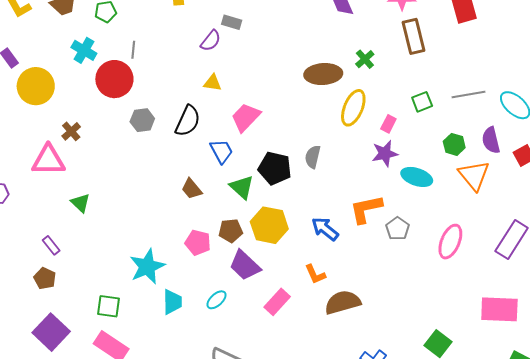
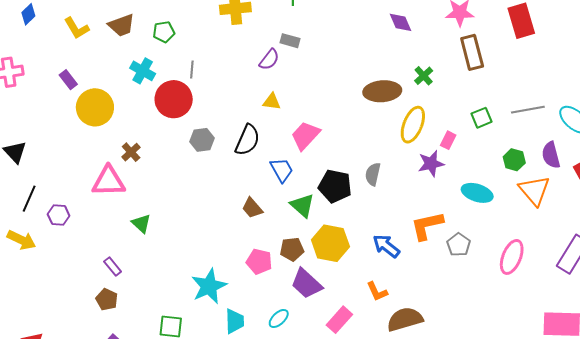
purple star: (385, 153) -> (431, 164), moved

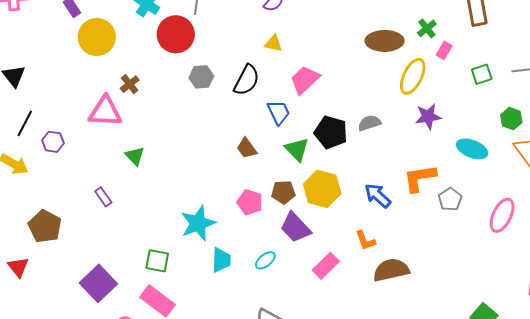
pink rectangle: (448, 140) -> (444, 50), moved
gray semicircle: (373, 174) -> (369, 123), turned 55
brown pentagon: (107, 299) -> (45, 226), moved, size x1.5

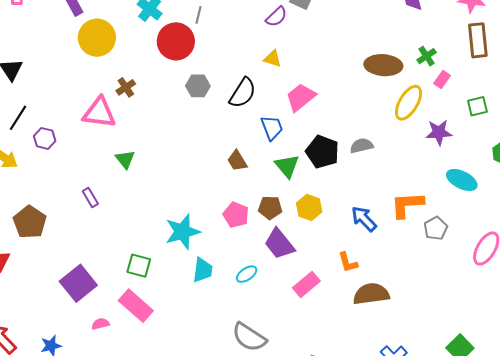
purple star: (428, 116) -> (439, 132), moved
yellow hexagon: (322, 189) -> (309, 207), size x0.7

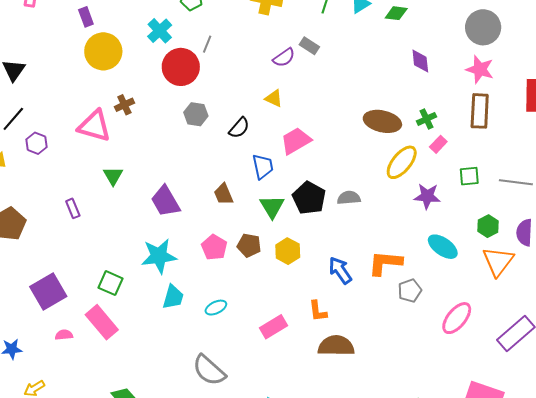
black semicircle: (243, 93) -> (239, 128), size x0.7
purple trapezoid: (279, 244) -> (165, 201), moved

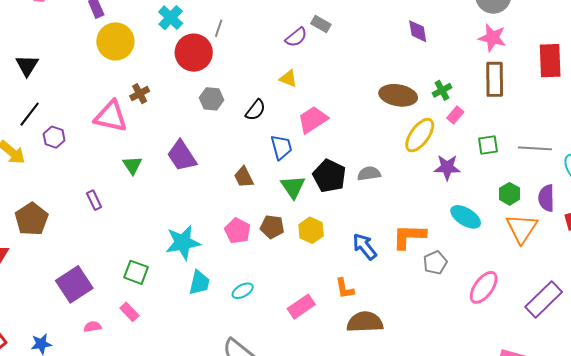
purple diamond: (420, 61) -> (418, 31), moved
purple trapezoid: (165, 201) -> (182, 156), moved
pink rectangle: (102, 322) -> (129, 312), size x0.6

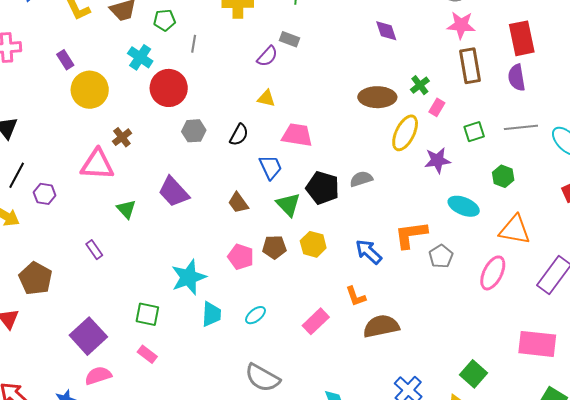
gray line: (219, 28) -> (194, 44), moved
pink trapezoid: (313, 120) -> (297, 135), turned 52
purple semicircle: (546, 198) -> (517, 78), moved
orange triangle: (522, 228) -> (515, 230), moved, turned -44
pink semicircle: (93, 327) -> (98, 376), moved, size x1.5

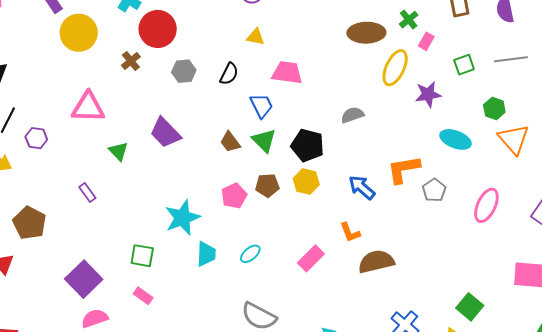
brown cross: (122, 137) -> (131, 61), moved
black pentagon: (323, 188) -> (308, 145), moved
green triangle: (288, 204) -> (264, 140), moved
orange triangle: (515, 230) -> (514, 139), moved, turned 40
pink pentagon: (241, 257) -> (234, 196), turned 30

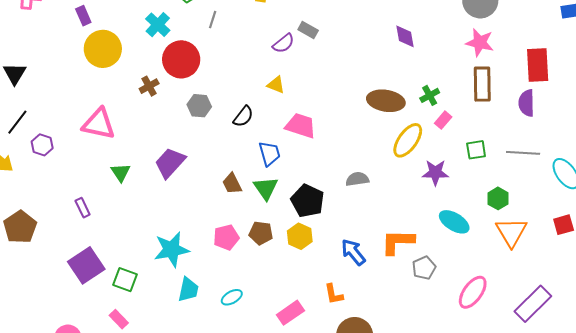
purple trapezoid: (165, 133) -> (170, 163), turned 76
purple square: (84, 279) -> (86, 265), moved

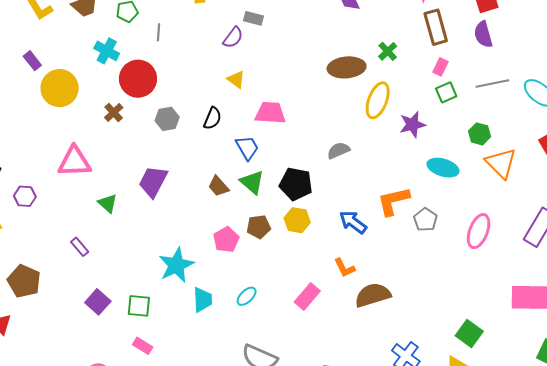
yellow triangle: (276, 85) -> (236, 80), turned 30
pink rectangle: (443, 120) -> (440, 67), moved
purple square: (86, 265) -> (98, 302), size x0.7

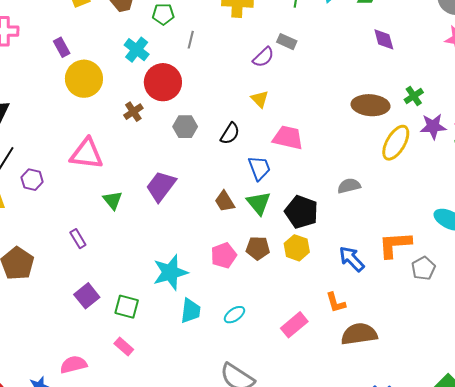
purple star: (412, 125) -> (433, 126), moved

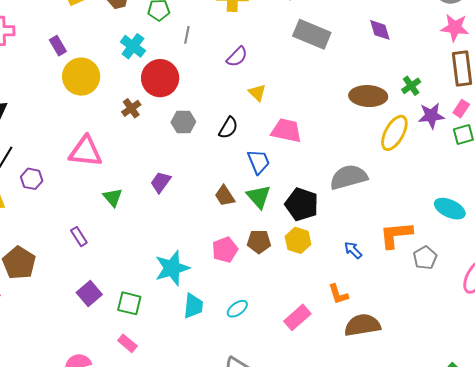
gray rectangle: (287, 42) -> (312, 34), moved, size x1.8
purple semicircle: (263, 57) -> (237, 57), moved
purple trapezoid: (161, 186) -> (161, 182), size x0.7
gray semicircle: (349, 186) -> (349, 177), size x1.6
blue arrow: (352, 259) -> (353, 250), size x0.7

